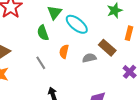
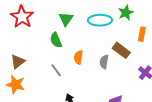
cyan ellipse: (77, 24) -> (100, 20), moved, turned -35
gray semicircle: (89, 58) -> (104, 62), turned -64

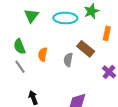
green semicircle: (56, 40) -> (19, 46), moved

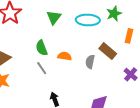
orange semicircle: (43, 54) -> (65, 56), turned 88

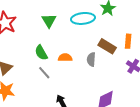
orange rectangle: (129, 36) -> (128, 41), moved

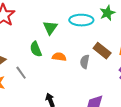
green triangle: (49, 21) -> (50, 28), moved
gray line: (44, 73) -> (21, 73), moved

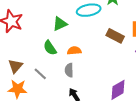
green triangle: (50, 28) -> (60, 24), turned 42
gray semicircle: (85, 62) -> (69, 70), moved

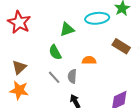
orange semicircle: (74, 51) -> (89, 60), moved
gray line: (40, 74) -> (54, 77), moved

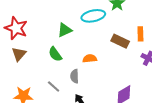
brown triangle: (19, 67) -> (19, 54), moved
gray line: (54, 77) -> (54, 86), moved

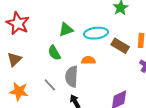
cyan ellipse: (93, 16) -> (96, 33), moved
brown triangle: (19, 54) -> (14, 59), moved
gray semicircle: (75, 76) -> (72, 77), size x1.5

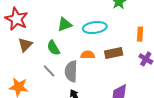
brown rectangle: (120, 46) -> (114, 53), moved, turned -42
brown triangle: (14, 59) -> (25, 45), moved
gray line: (50, 85) -> (49, 71), moved

